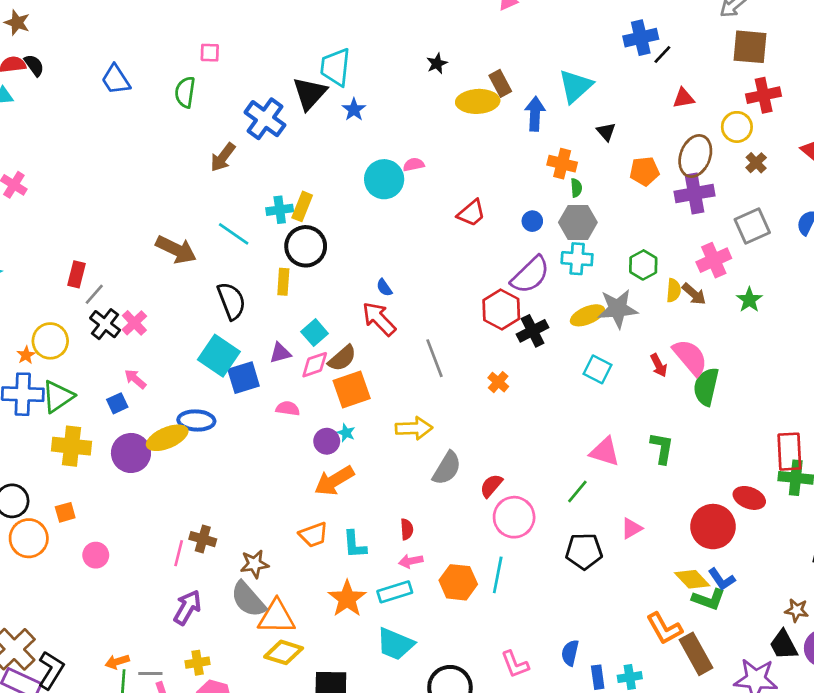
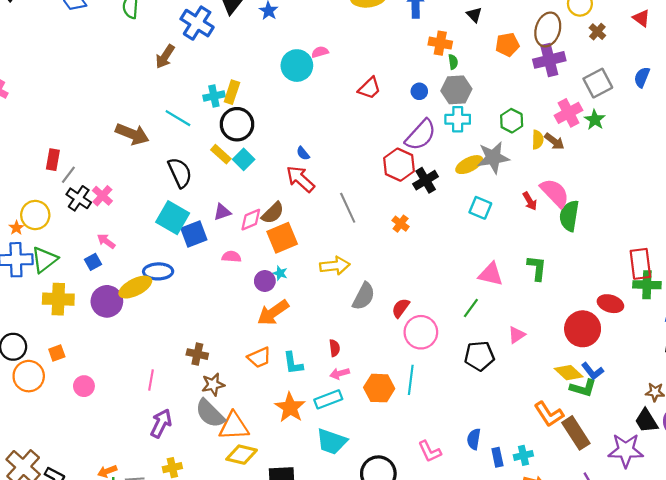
yellow rectangle: (283, 282) -> (221, 154), turned -48
green star: (749, 300) -> (595, 120), moved
cyan square: (315, 333) -> (244, 159), moved
brown cross: (203, 539) -> (197, 354), moved

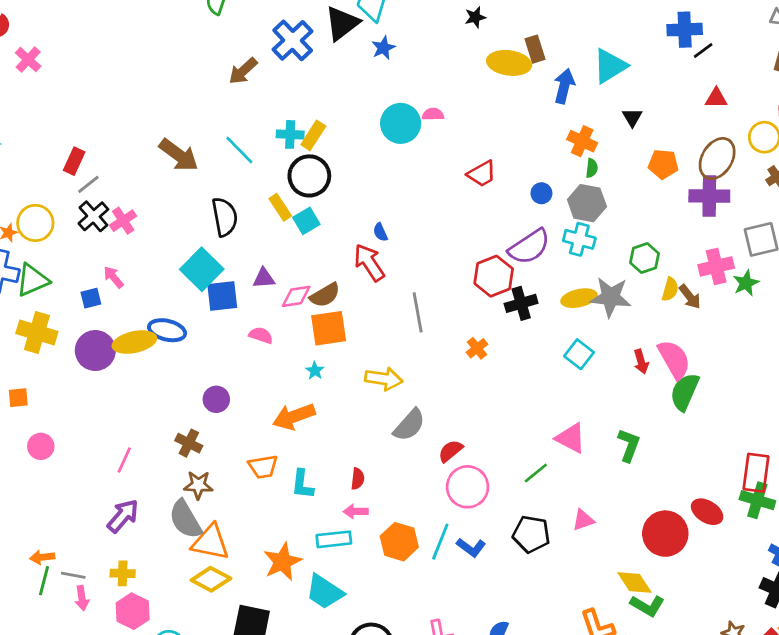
purple circle: (265, 281) -> (216, 399), moved
blue L-shape: (592, 371) -> (471, 547), moved, turned -30
orange star: (290, 408) -> (282, 562), moved

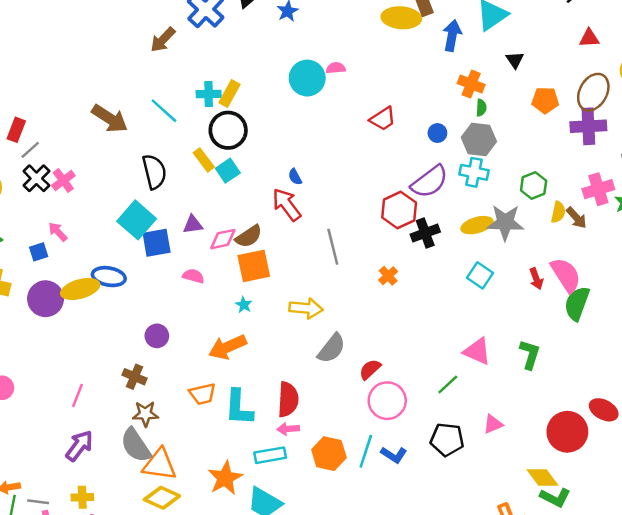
red semicircle: (358, 479) -> (288, 399), size x1.8
cyan L-shape: (302, 484) -> (239, 407), size x1.4

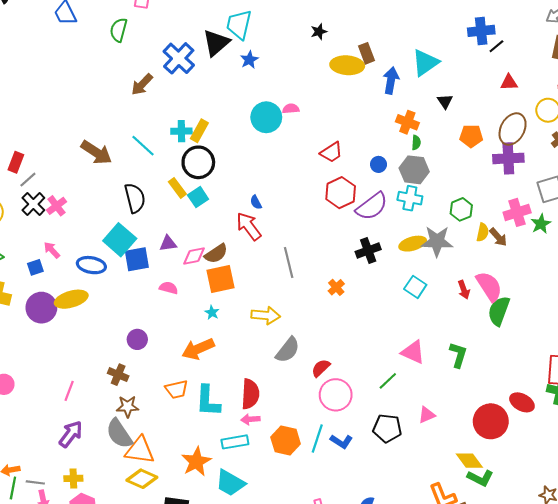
red hexagon: (399, 210) -> (341, 193), moved
blue ellipse: (109, 277) -> (91, 265), moved

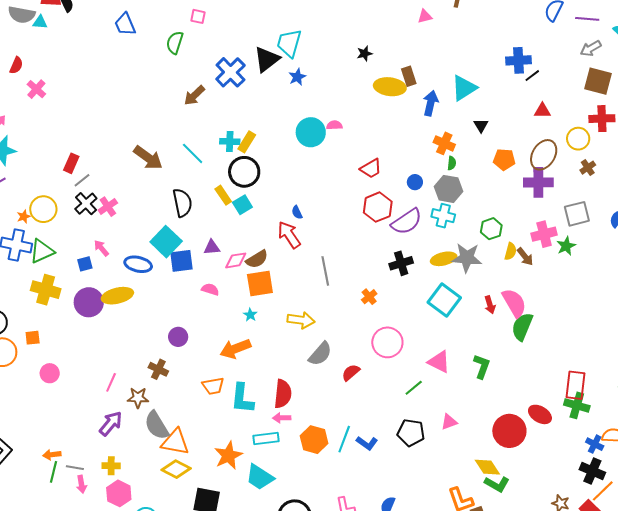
cyan square: (415, 287) -> (444, 300), size x1.5
pink circle: (336, 395) -> (387, 342), moved
brown star: (128, 407) -> (138, 398), moved

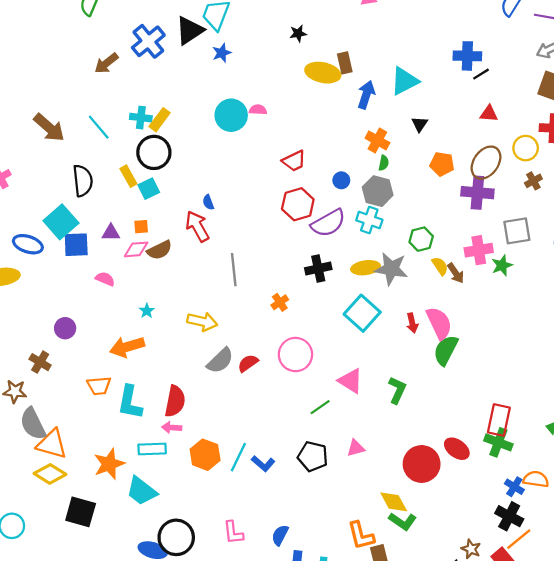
yellow semicircle: (510, 251) -> (440, 266), turned -54
orange square: (260, 284) -> (141, 227), moved, size x0.5
red semicircle: (351, 372) -> (248, 363), moved

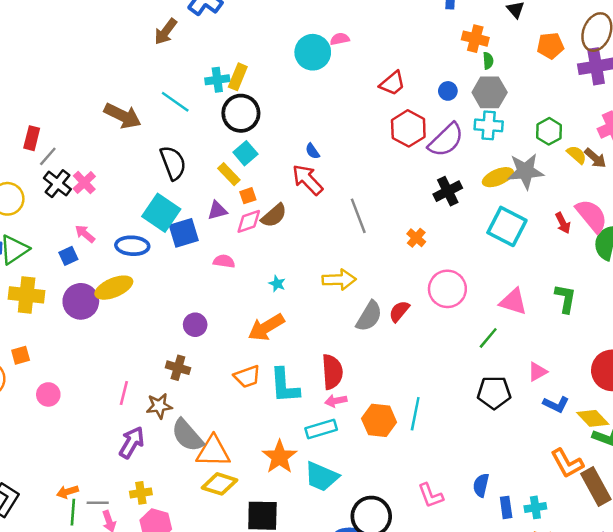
yellow rectangle: (128, 176) -> (229, 174), moved
blue L-shape: (263, 464) -> (556, 404), moved

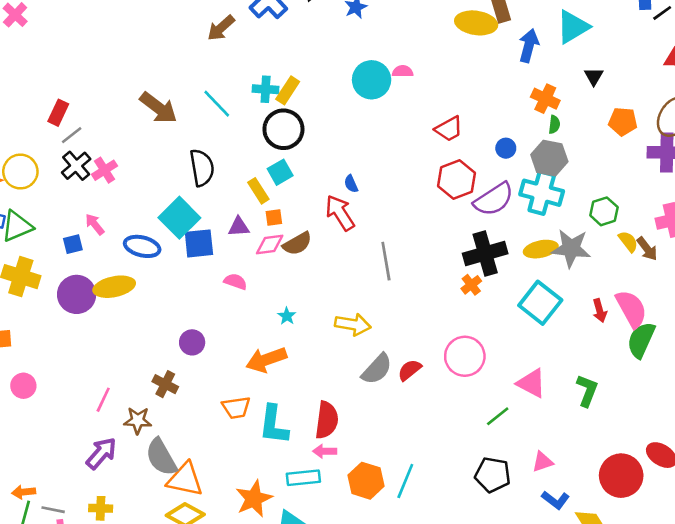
cyan cross: (489, 125) -> (542, 193), size x1.4
black cross: (448, 191) -> (485, 254), size x1.4
orange cross: (416, 238) -> (471, 285), moved

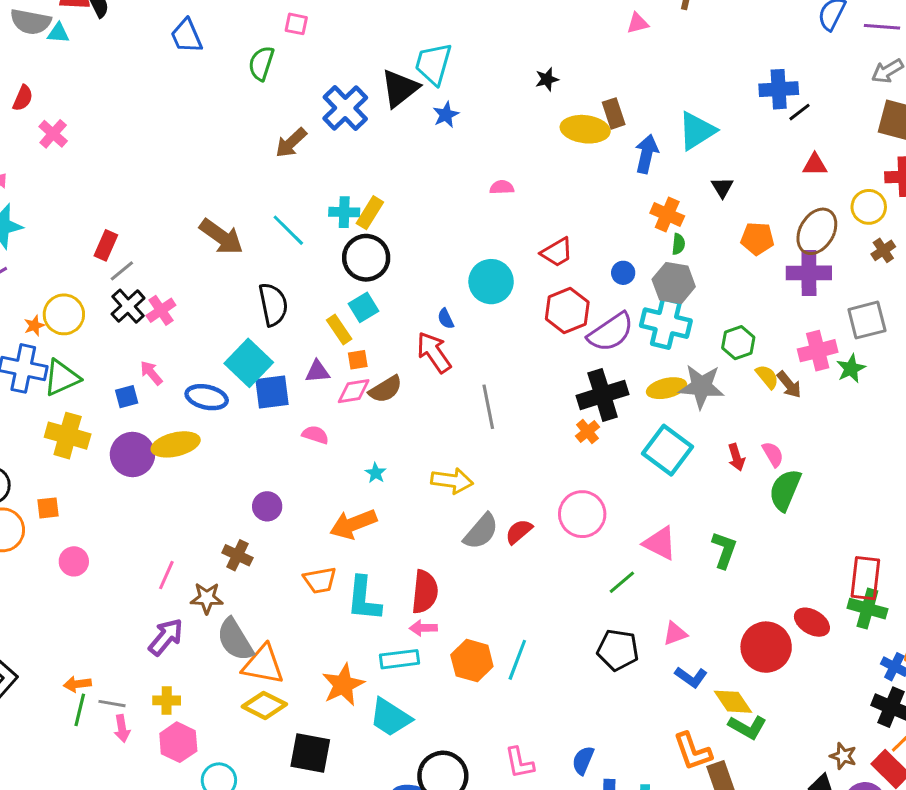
cyan circle: (372, 80) -> (491, 282), moved
pink semicircle: (631, 309) -> (773, 454), size x0.6

